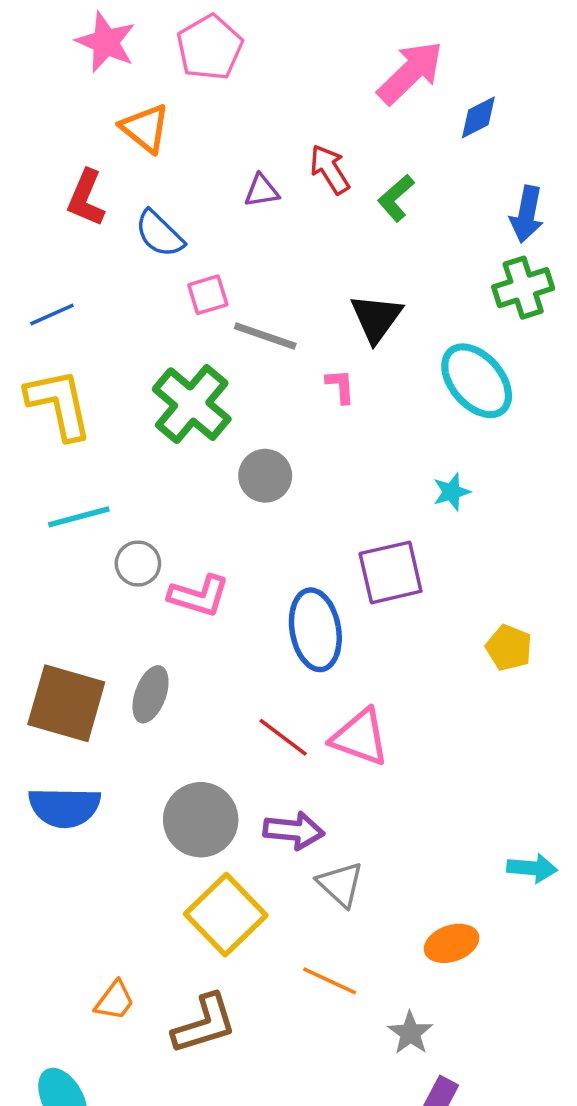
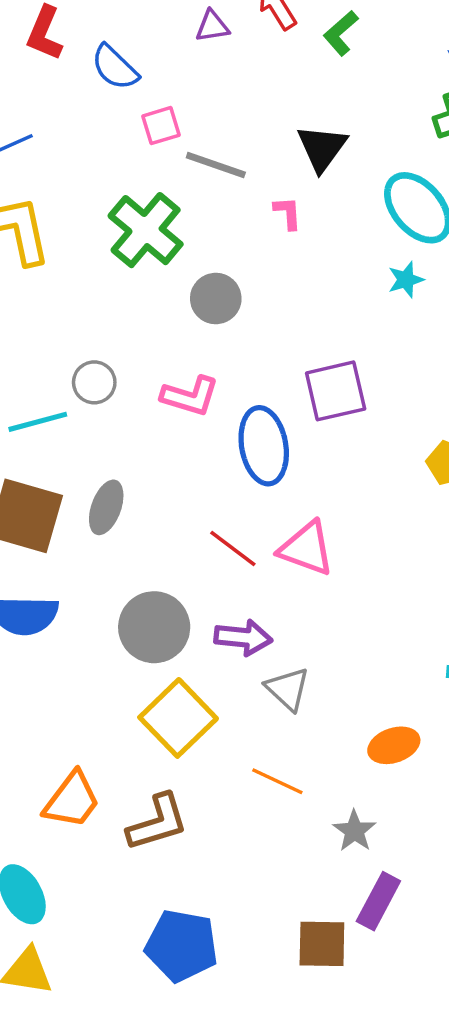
cyan star: (452, 492) -> (406, 280), moved
cyan line: (79, 517) -> (38, 422), moved
pink L-shape: (199, 596) -> (190, 396), moved
orange trapezoid: (115, 1001) -> (72, 800), size x1.5

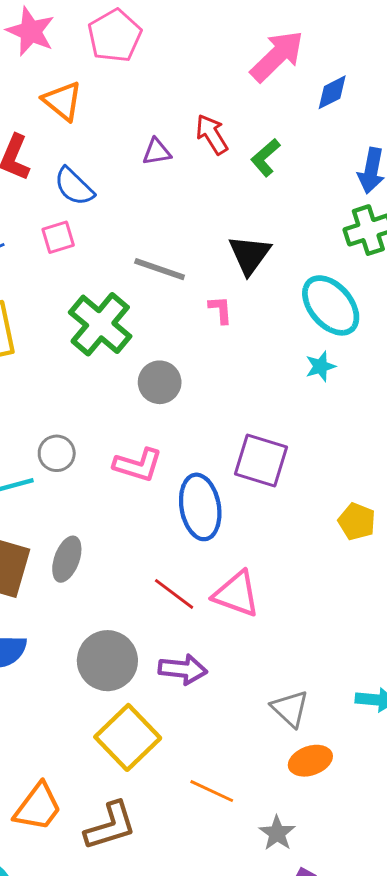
pink square: (161, 126) -> (58, 237), moved
purple square: (336, 391) -> (261, 461), turned 30
gray triangle: (288, 689) -> (290, 708), moved

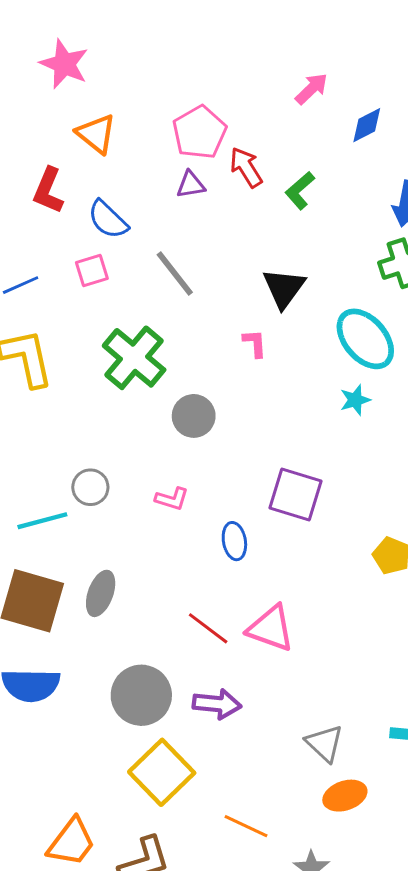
pink pentagon: (115, 36) -> (199, 132), moved
pink arrow: (277, 56) -> (311, 89), size x0.6
gray line: (160, 269) -> (175, 273), moved, turned 33
pink L-shape: (138, 465) -> (172, 499), size x0.7
blue ellipse: (200, 507) -> (234, 541), size x0.6

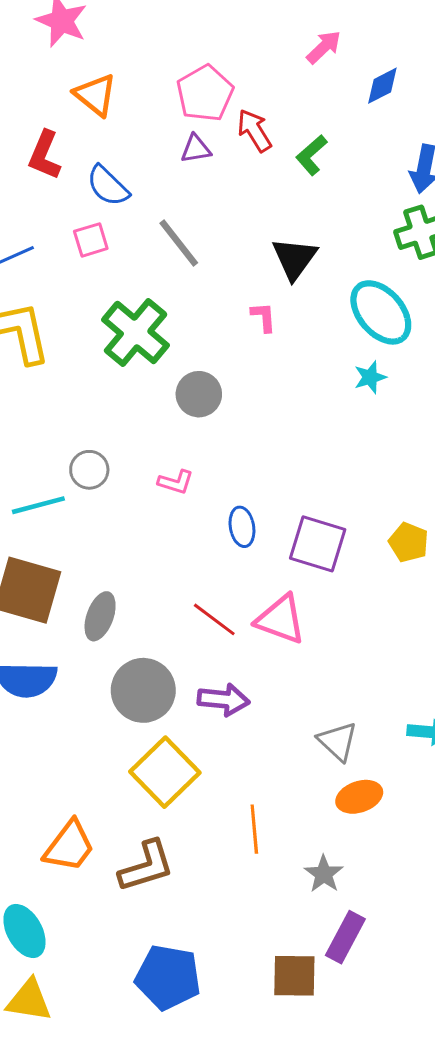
purple square: (295, 495) -> (318, 544), moved
gray ellipse: (101, 593) -> (100, 616), moved
orange line: (246, 826) -> (254, 829), turned 60

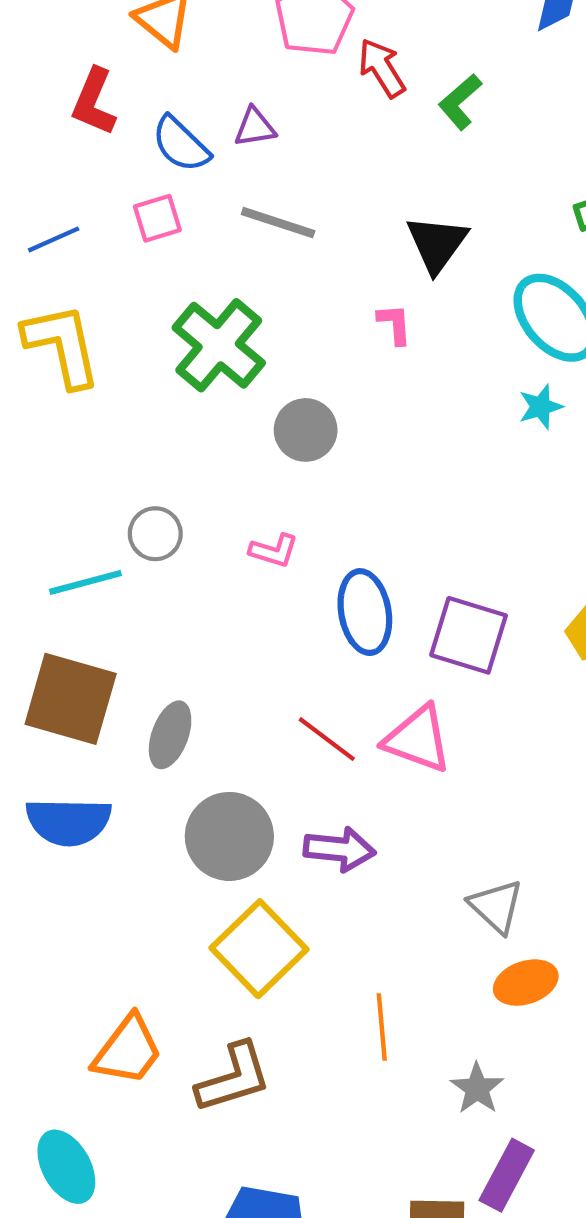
purple triangle: (196, 149) -> (255, 127), moved
gray line: (179, 243) -> (278, 223), turned -34
blue ellipse: (242, 527) -> (365, 612), size x1.5

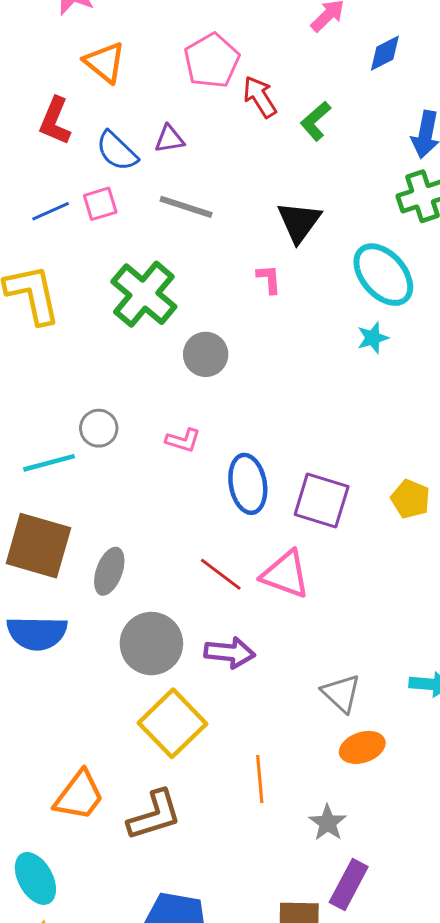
blue line: (54, 239) -> (51, 211), moved

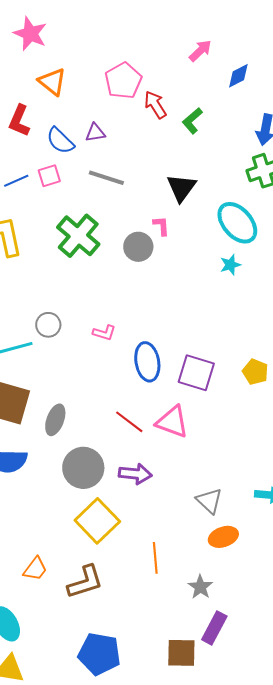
gray circle: (206, 354) -> (138, 247), moved
orange trapezoid: (79, 796) -> (35, 569), size x0.7

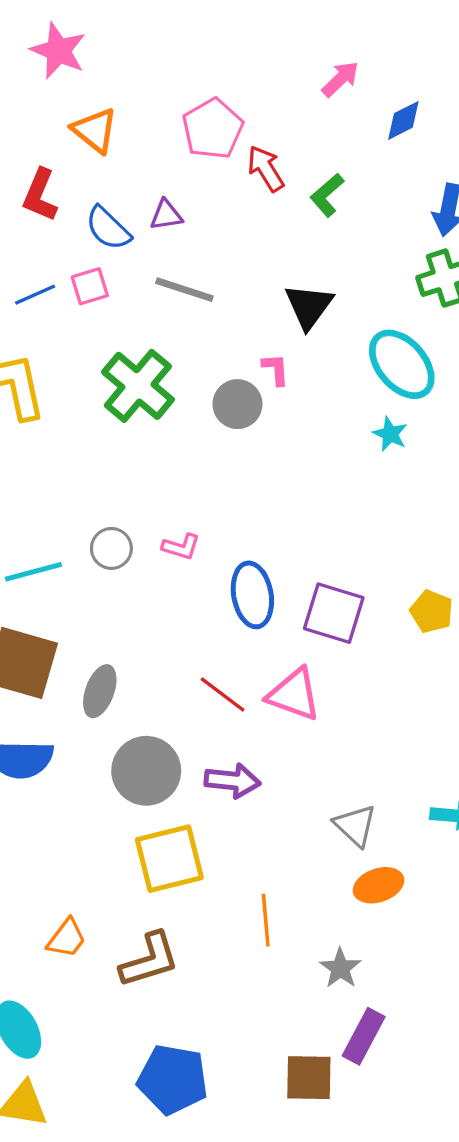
cyan star: (230, 265) -> (390, 434), turned -30
gray circle: (48, 325) -> (111, 548), moved
yellow square: (97, 521) -> (169, 859), turned 30

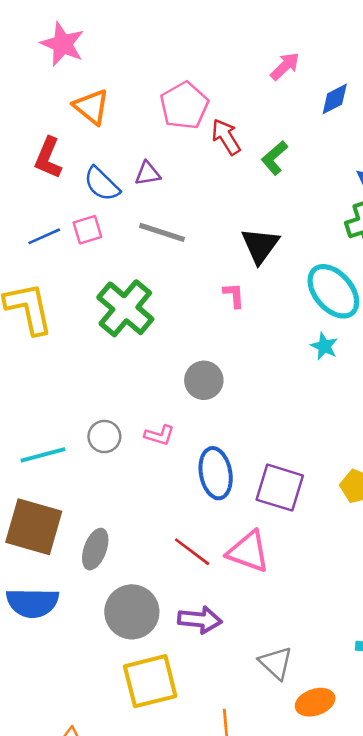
gray circle: (237, 404) -> (204, 380), moved
gray triangle: (355, 826) -> (276, 663), moved

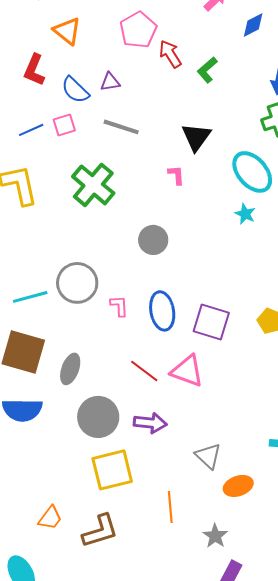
pink L-shape: (159, 435) -> (119, 306), moved, turned -110
gray circle: (104, 437) -> (77, 283), size x1.6

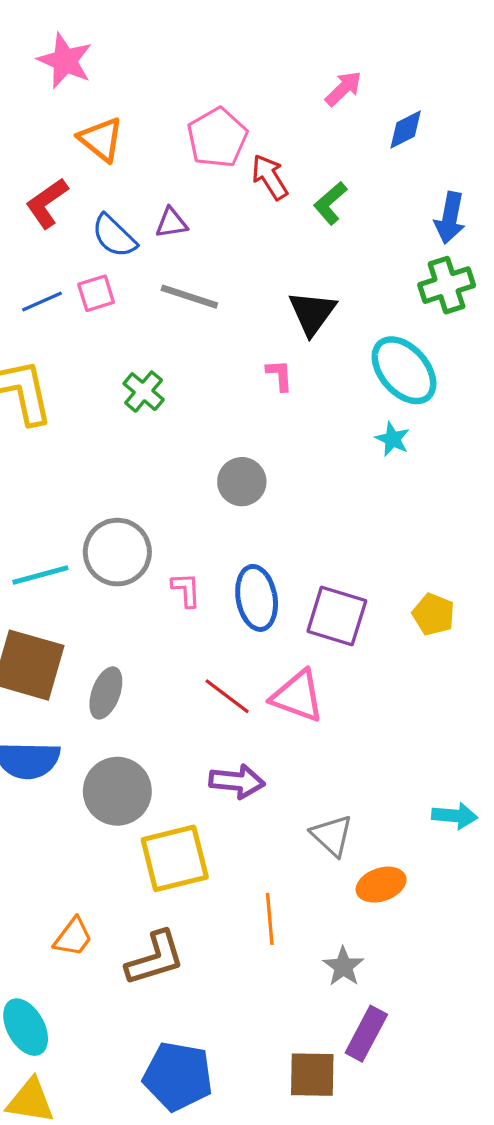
red L-shape: (34, 70) -> (47, 203), turned 32
green cross: (93, 185) -> (144, 392), size x0.6
gray circle: (98, 417) -> (117, 791), moved

